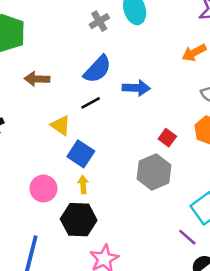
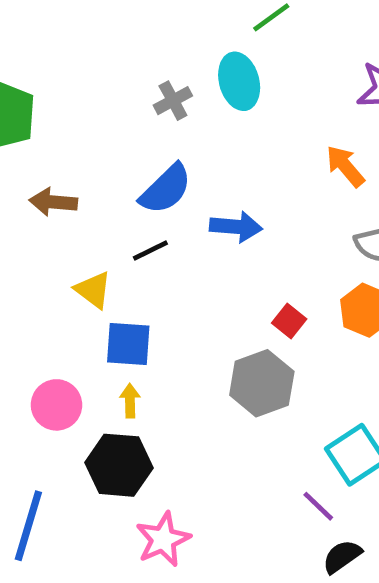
orange arrow: (194, 53) -> (345, 166), turned 75
blue square: (81, 154) -> (128, 344), turned -32

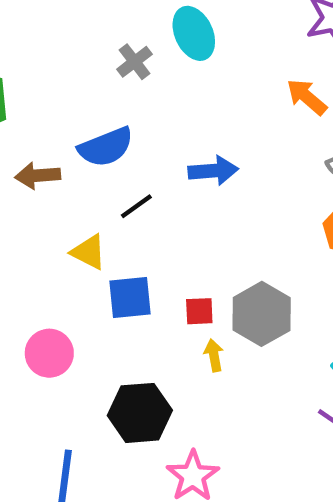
blue semicircle: (166, 189) -> (106, 147), moved, turned 32
red square: (289, 321) -> (199, 311), moved, turned -32
yellow arrow: (130, 401) -> (214, 355), moved
pink circle: (56, 405) -> (49, 353), moved

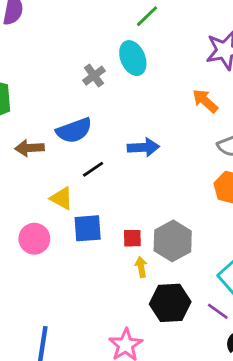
pink circle: (49, 353) -> (34, 239), moved
black hexagon: (140, 413) -> (170, 303), moved

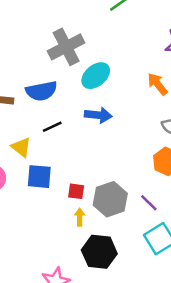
cyan ellipse: (133, 58) -> (96, 76), moved, turned 64
gray cross: (94, 76) -> (66, 47), size x1.8
purple line: (218, 311) -> (149, 203), moved

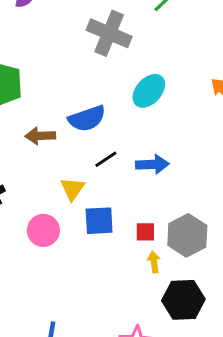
gray cross: (66, 47) -> (109, 33), moved, turned -32
blue arrow: (98, 115) -> (152, 164), moved
yellow triangle: (21, 147) -> (72, 189), turned 35

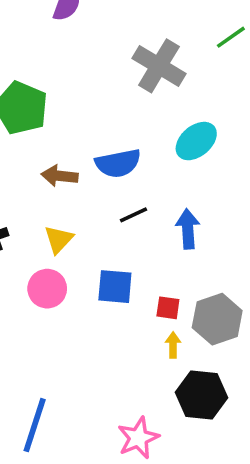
blue arrow: (152, 164) -> (188, 229), turned -100
yellow triangle: (72, 189) -> (59, 239), moved

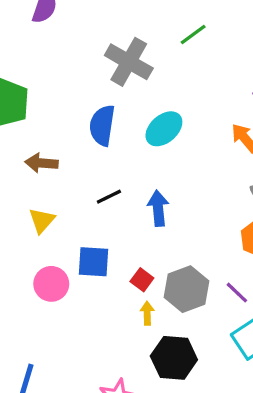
blue semicircle: (118, 163) -> (102, 125), moved, turned 111
pink circle: (47, 289) -> (51, 284), moved
red square: (168, 308) -> (142, 280), turned 30

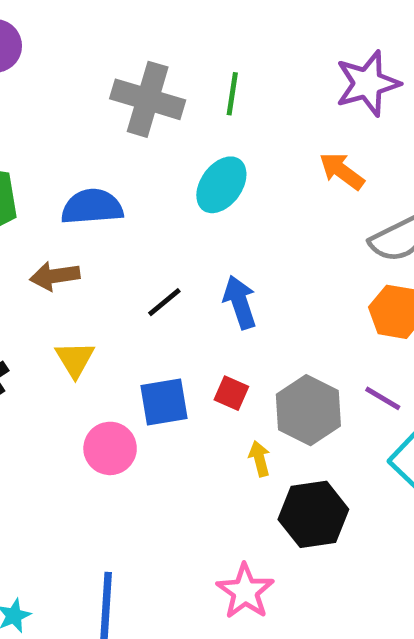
green line: (193, 34) -> (232, 94), moved, turned -32
blue semicircle: (102, 125) -> (92, 207), moved, turned 90
red square: (142, 280) -> (231, 393), moved

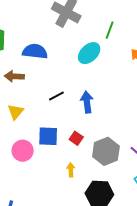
green line: (232, 94) -> (110, 30), moved
yellow arrow: (259, 459) -> (71, 170), moved

